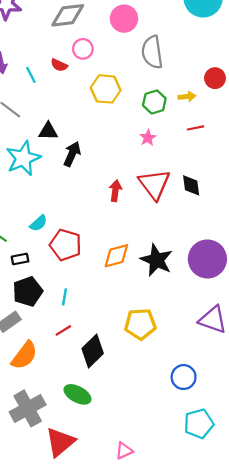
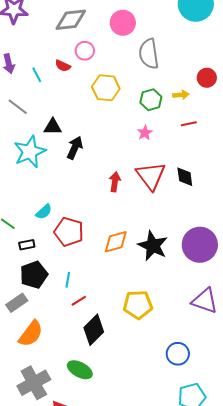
red line: (63, 330) -> (79, 301), moved

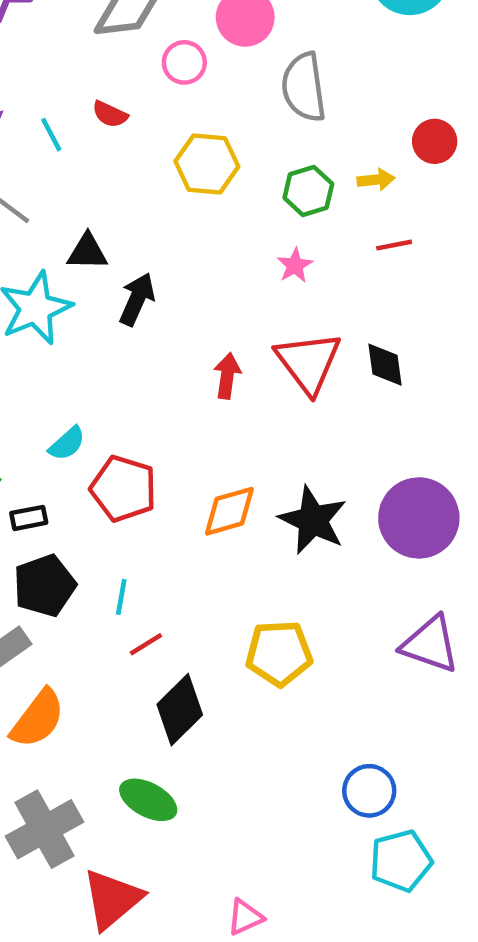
pink circle: (85, 51) -> (184, 62), moved
blue circle: (178, 354) -> (369, 791), moved

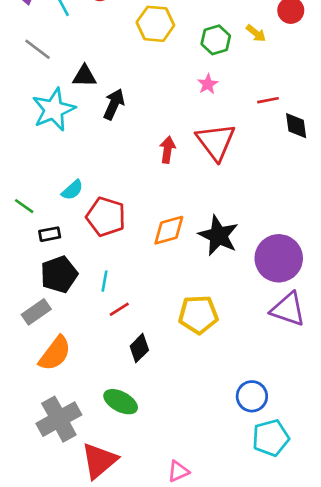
yellow arrow: (376, 180) -> (256, 33), turned 45
red line: (394, 245) -> (268, 100), moved
black diamond: (385, 365) -> (296, 126), moved
purple circle: (419, 518) -> (279, 258), moved
black diamond: (180, 710) -> (139, 348), size x0.7

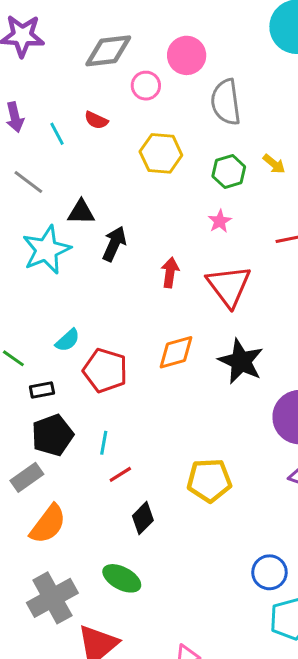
red arrow: (167, 150) -> (170, 272), moved
orange diamond: (169, 230) -> (176, 352), moved
black star: (218, 236) -> (241, 361), moved

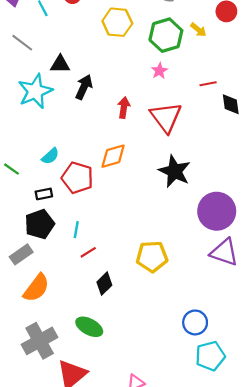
green hexagon: (229, 171) -> (166, 35), size x1.4
orange diamond: (176, 352) -> (113, 156), moved
black rectangle: (42, 390) -> (44, 194), moved

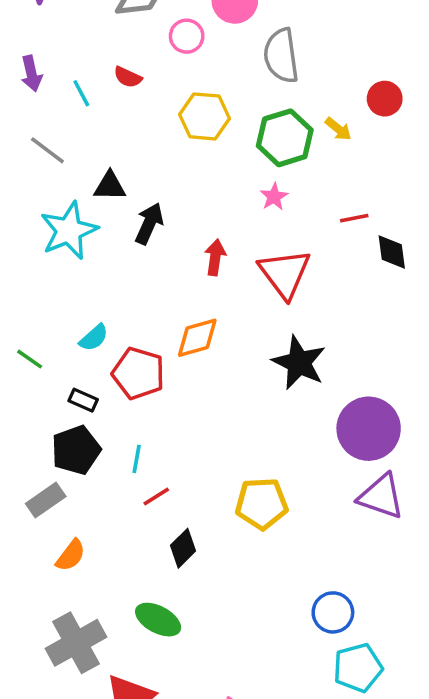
black rectangle: (44, 194) -> (83, 400), turned 35
orange semicircle: (36, 288) -> (71, 555), size x0.7

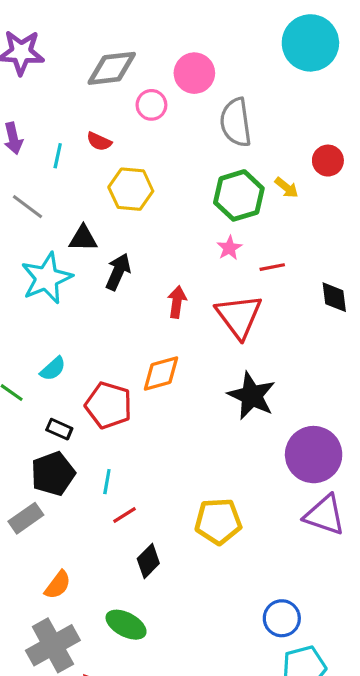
cyan line: (81, 93) -> (58, 156), turned 40
yellow hexagon: (204, 116) -> (131, 189), moved
red line: (354, 218) -> (272, 267), moved
cyan semicircle: (94, 338) -> (53, 369), moved
orange semicircle: (71, 555) -> (58, 585), moved

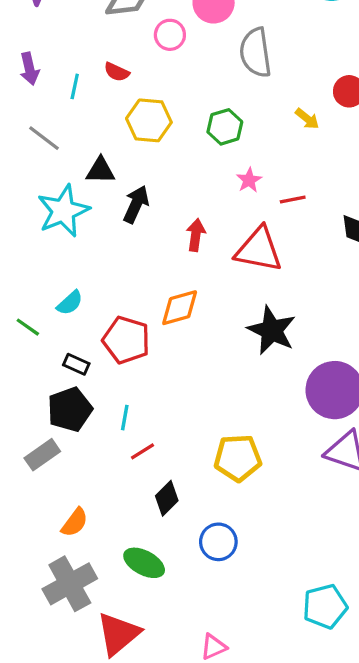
green hexagon: (239, 195) -> (225, 127), moved, size x0.7
red triangle: (239, 316) -> (259, 250), turned -42
blue circle: (282, 618) -> (218, 542), moved

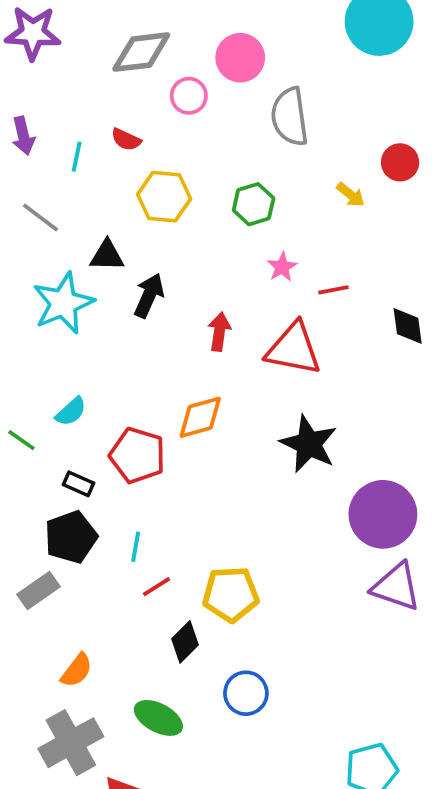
yellow pentagon: (238, 458) -> (231, 594), moved

